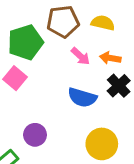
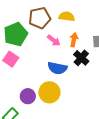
orange arrow: (110, 58) -> (74, 40), turned 96
yellow circle: (102, 144) -> (49, 92), moved

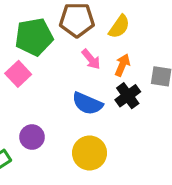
yellow semicircle: (67, 16) -> (119, 27), turned 105
yellow circle: (49, 92) -> (90, 153), moved

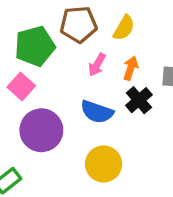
pink arrow: (91, 59) -> (97, 65), turned 75
purple circle: (32, 137) -> (41, 130), moved, size x1.6

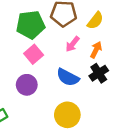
pink square: (21, 86) -> (34, 54), moved
purple circle: (41, 130) -> (27, 85), size x0.7

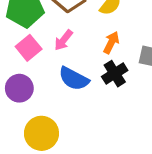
pink arrow: (73, 44) -> (63, 40), moved
yellow circle: (67, 115) -> (41, 133), moved

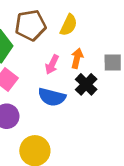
pink arrow: (63, 40) -> (52, 65), moved

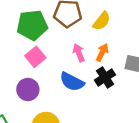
pink arrow: (52, 65) -> (79, 53), turned 120

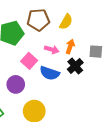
pink arrow: (79, 53) -> (52, 50), turned 136
pink square: (35, 57) -> (29, 61), moved

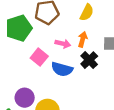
yellow semicircle: (66, 22) -> (87, 13), moved
purple circle: (16, 84) -> (25, 98), moved

